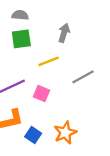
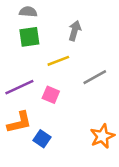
orange star: (65, 133) -> (102, 136), moved

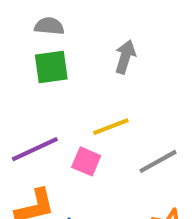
yellow line: (58, 61) -> (111, 127), moved
gray line: (95, 77) -> (158, 161), moved

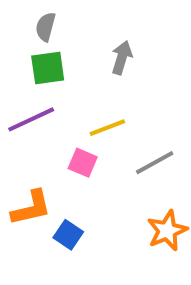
gray semicircle: (49, 26) -> (46, 27), turned -80
purple line: (35, 149) -> (31, 119), moved

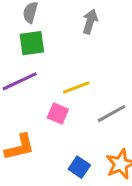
gray arrow: (122, 58) -> (90, 22), moved
blue square: (68, 235) -> (79, 167), moved

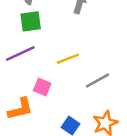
pink square: (58, 114) -> (42, 87), moved

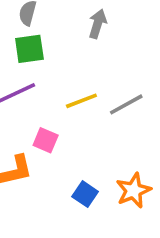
gray line: (98, 81) -> (126, 104), moved

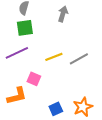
blue square: (85, 194) -> (56, 109), turned 32

